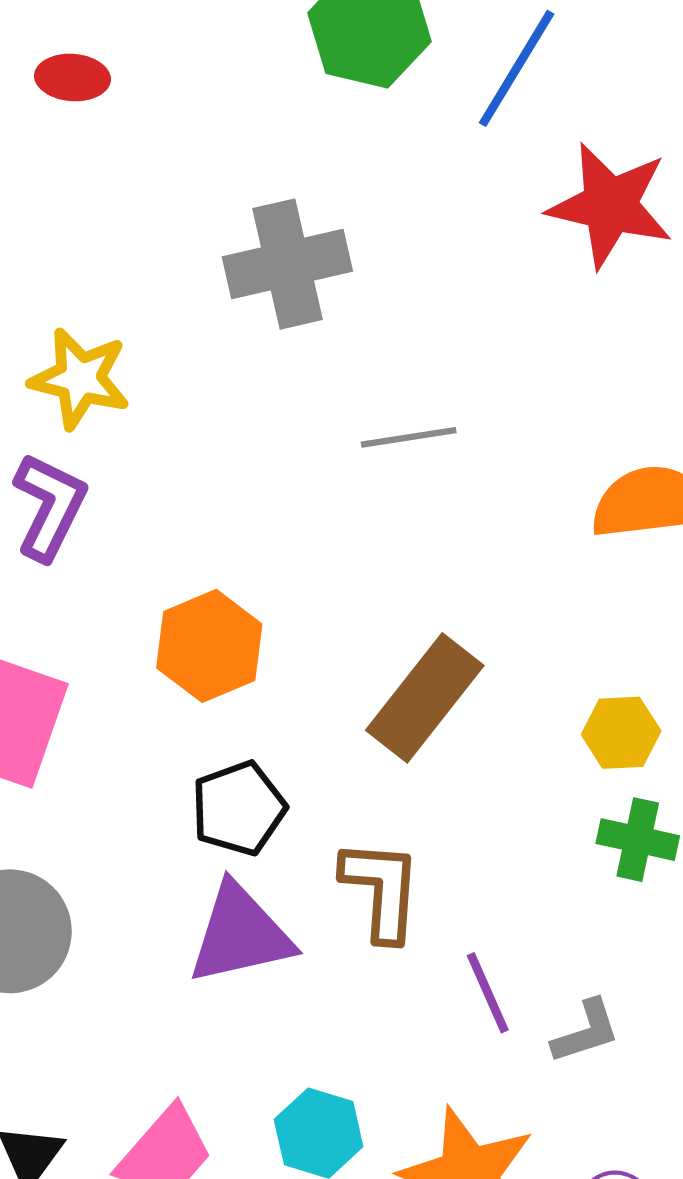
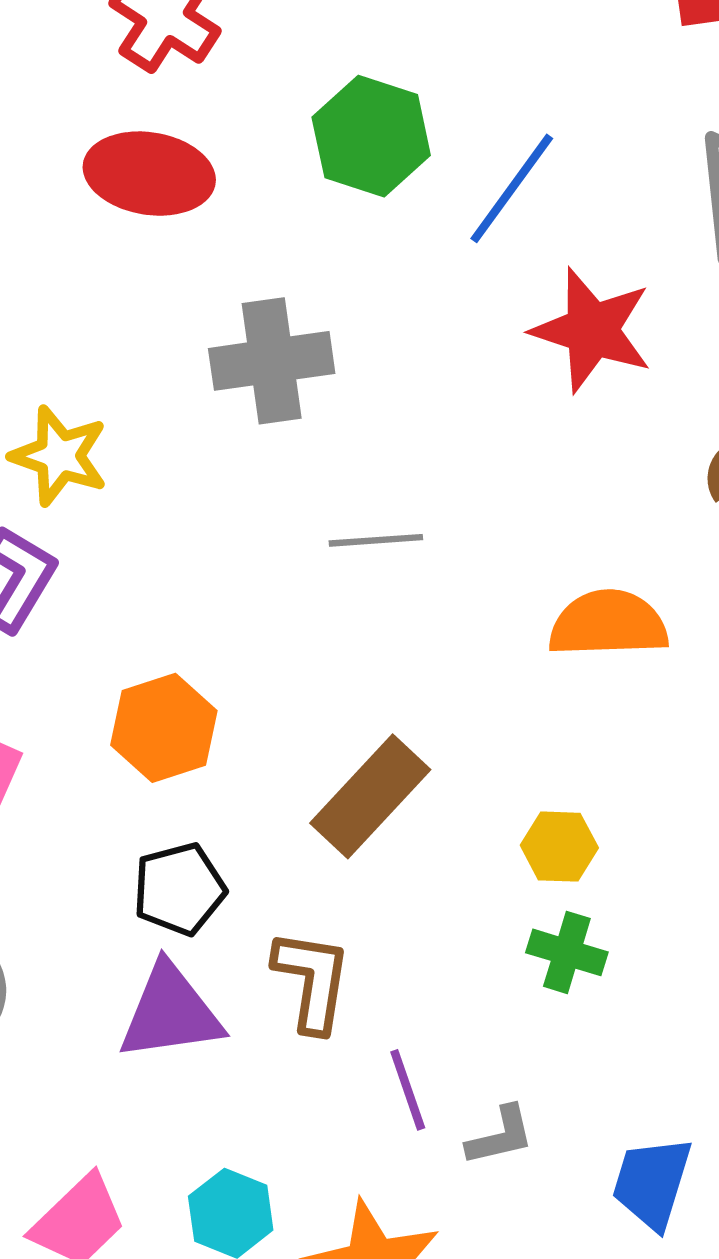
red ellipse: (72, 78) -> (149, 174), moved, size x1.8

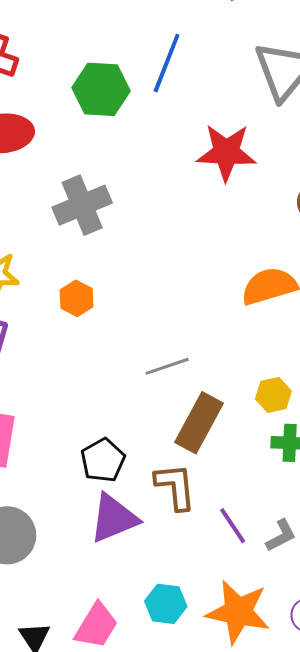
blue line: (512, 188) -> (167, 63), moved
gray line: (376, 540) -> (167, 366), moved
orange hexagon: (164, 728) -> (77, 298), moved, size x0.7
brown rectangle: (370, 796) -> (199, 423), moved

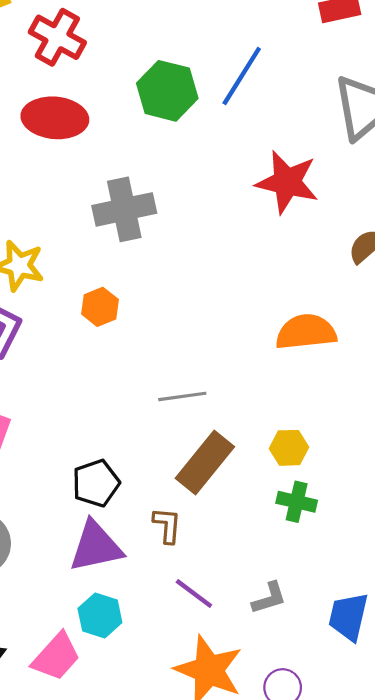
brown L-shape: (175, 487) -> (167, 525), size x0.7
purple line: (233, 526) -> (194, 593), moved, turned -30
cyan hexagon: (166, 604) -> (100, 615), moved

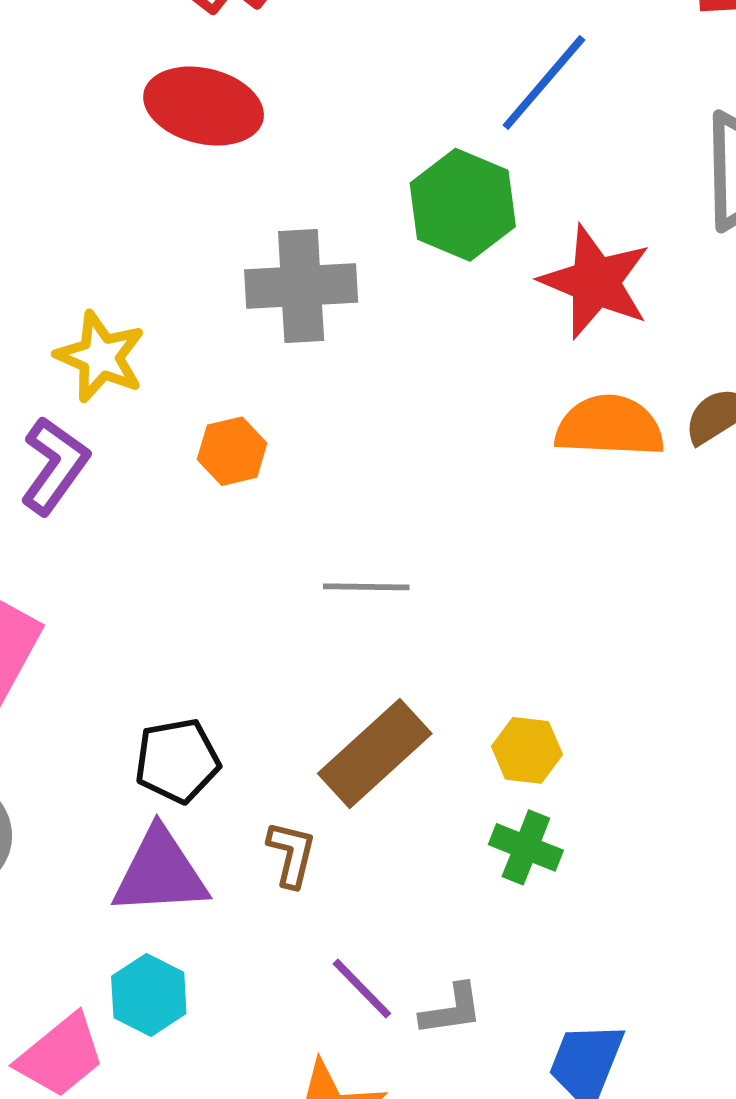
green hexagon: (167, 91) -> (463, 205), moved
orange semicircle: (306, 332) -> (610, 426), moved
gray line: (182, 396) -> (366, 587), moved
purple line: (194, 593) -> (362, 989), moved

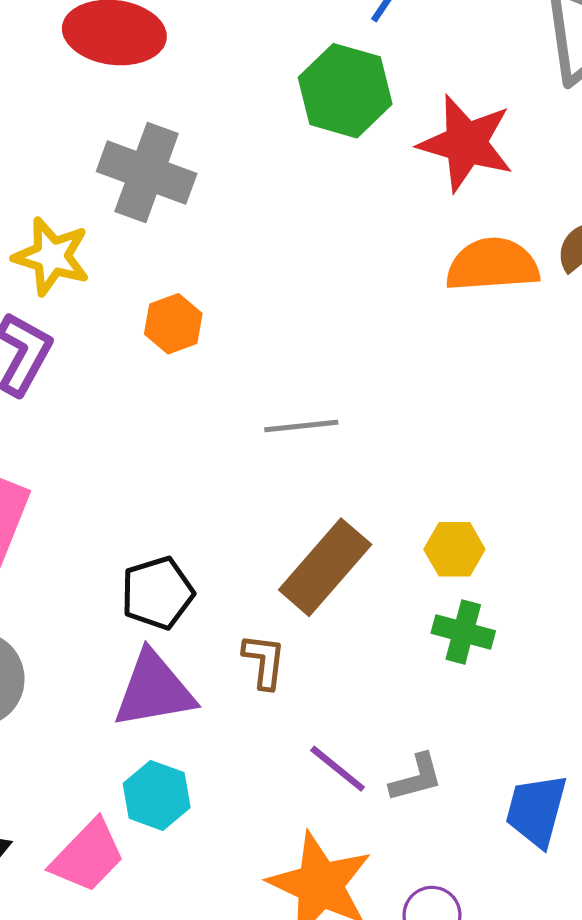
gray cross: (301, 286) -> (147, 172), moved, turned 30

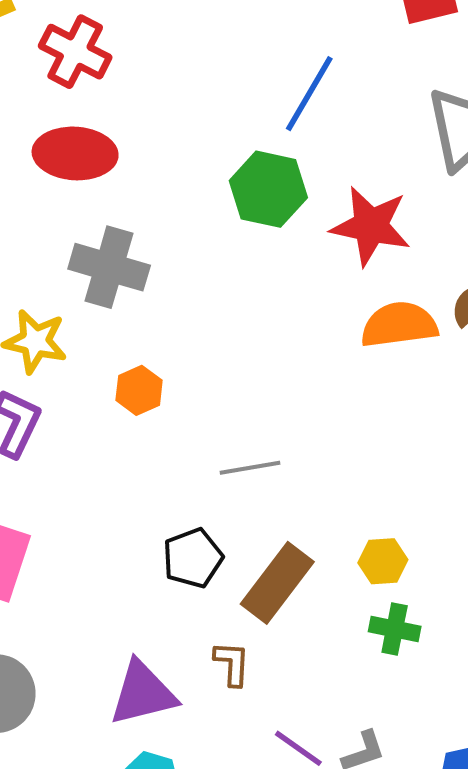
black pentagon: (157, 593) -> (193, 558), moved

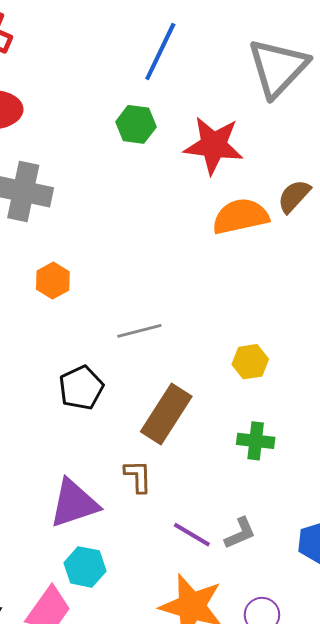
green hexagon: (268, 189) -> (136, 124), size x0.7
black pentagon: (193, 558) -> (81, 388), moved
yellow hexagon: (383, 561) -> (250, 362), moved

